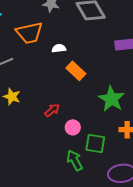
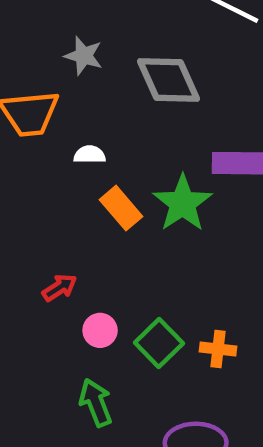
green star: (111, 99) -> (183, 203), moved
green square: (95, 144) -> (159, 343), moved, turned 30

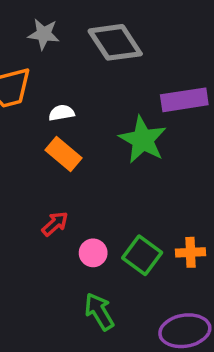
orange rectangle: (121, 208) -> (63, 154), moved

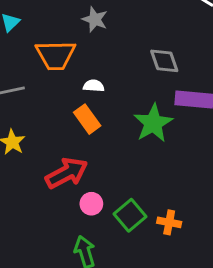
gray diamond: (115, 42) -> (164, 61), moved, size x0.7
red arrow: (55, 224) -> (67, 173), size x1.8

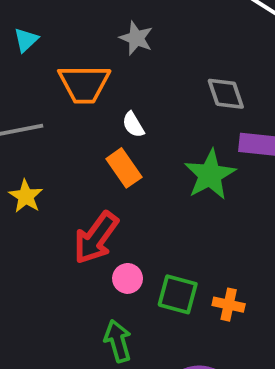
white semicircle: (94, 86) -> (133, 125), turned -126
red arrow: (67, 173) -> (96, 238), turned 153
green square: (130, 215) -> (178, 294), turned -36

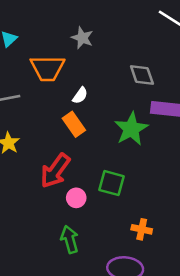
white semicircle: (133, 125) -> (80, 95), turned -114
green square: (178, 294) -> (112, 183), moved
orange cross: (229, 305) -> (142, 229), moved

